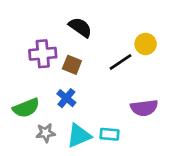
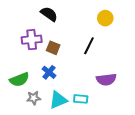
black semicircle: (80, 27) -> (49, 14), moved
yellow circle: (146, 44) -> (105, 18), moved
black line: (121, 62) -> (89, 46), turned -30

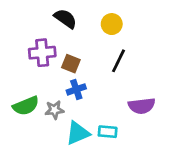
yellow circle: (105, 18) -> (112, 24), moved
blue cross: (49, 72) -> (76, 89), moved, turned 32
gray star: (34, 98) -> (54, 110), moved

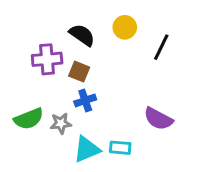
black semicircle: (65, 19) -> (82, 35), moved
black line: (119, 61) -> (161, 47), moved
purple semicircle: (142, 106) -> (158, 119), turned 35

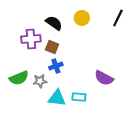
black line: (161, 47) -> (118, 18), moved
cyan triangle: (87, 149) -> (57, 98), turned 30

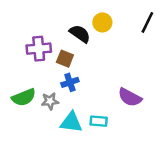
black semicircle: (54, 23) -> (80, 34), moved

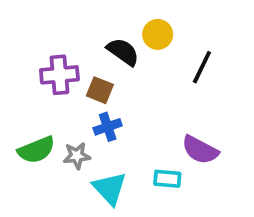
black line: (147, 22) -> (202, 67), moved
cyan rectangle: (99, 121) -> (167, 179), moved
cyan triangle: (71, 122) -> (110, 188), turned 40

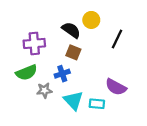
brown square: (100, 90) -> (73, 52), moved
green semicircle: (36, 150) -> (26, 72), moved
cyan triangle: (110, 188) -> (73, 100), moved

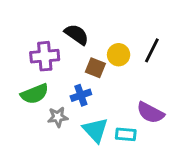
yellow circle: (91, 20) -> (119, 55), moved
black semicircle: (71, 30) -> (77, 34), moved

